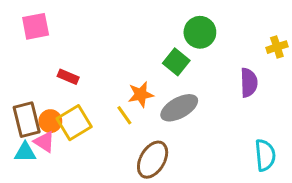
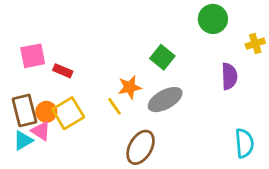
pink square: (36, 26) -> (33, 56), moved
green circle: (200, 32) -> (213, 19), moved
cyan triangle: (25, 152) -> (23, 140), turned -30

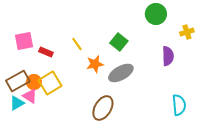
yellow line: (115, 106) -> (77, 44), moved
brown rectangle: (24, 110) -> (18, 81), turned 75

